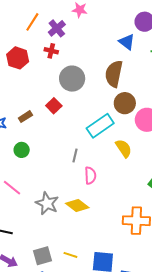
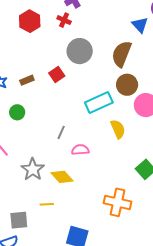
gray line: (75, 155) -> (61, 132), moved
pink semicircle: (90, 176) -> (80, 150), turned -102
yellow line: (70, 255) -> (47, 204), moved, turned -32

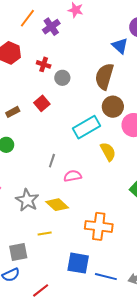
red cross: (64, 20) -> (44, 64), moved
gray circle: (80, 51) -> (62, 78), size x0.6
orange cross: (117, 202) -> (99, 226), moved

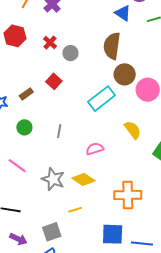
red cross: (44, 64) -> (50, 43), turned 32
yellow semicircle: (108, 152) -> (133, 130), moved
gray line: (52, 161) -> (59, 131), moved

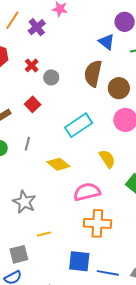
brown circle: (125, 74) -> (119, 88), moved
gray line: (59, 131) -> (27, 144), moved
pink semicircle: (95, 149) -> (87, 192), moved, size x1.5
yellow diamond: (83, 179) -> (58, 164), moved

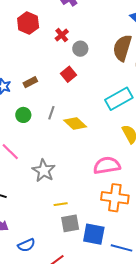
red square: (33, 104) -> (69, 74), moved
cyan rectangle: (79, 125) -> (119, 99), moved
yellow diamond: (58, 164) -> (75, 124), moved
gray square: (19, 254) -> (70, 223), moved

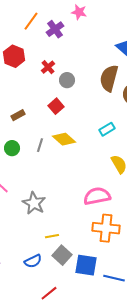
cyan rectangle: (119, 99) -> (107, 129), size x0.6
yellow diamond: (75, 124) -> (64, 139), moved
gray square: (70, 223) -> (62, 255), turned -36
blue semicircle: (26, 245) -> (33, 261), moved

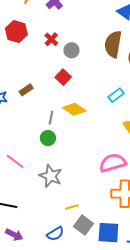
green circle: (12, 148) -> (48, 138), moved

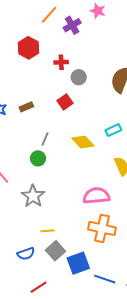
red cross: (51, 39) -> (61, 62), turned 32
yellow diamond: (74, 109) -> (83, 142), moved
blue square: (108, 233) -> (78, 263), turned -35

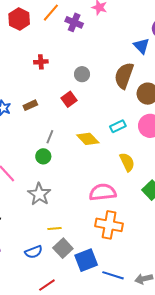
purple cross: (72, 25) -> (74, 22), turned -36
red hexagon: (28, 48) -> (19, 19), moved
red cross: (61, 62) -> (41, 62), moved

